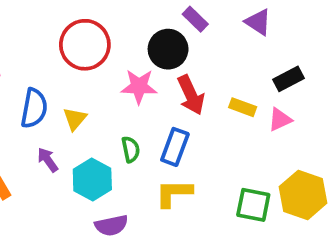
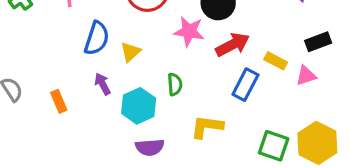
red arrow: (191, 95) -> (233, 45), turned -100
blue rectangle: (175, 147) -> (245, 85), moved

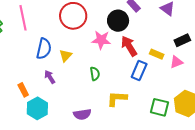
red arrow: (233, 45) -> (129, 46), turned -90
cyan hexagon: (139, 106) -> (37, 108), moved

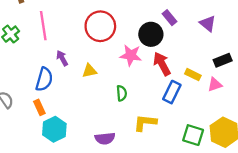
blue semicircle: (44, 49) -> (44, 79), moved
yellow triangle: (66, 56) -> (89, 71), turned 32
purple arrow: (50, 77) -> (62, 58), moved

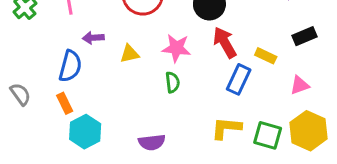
pink star: (131, 55) -> (176, 48), moved
purple arrow: (62, 58) -> (93, 38), turned -63
pink triangle: (215, 85) -> (300, 85), moved
yellow L-shape: (145, 123) -> (226, 128), moved

